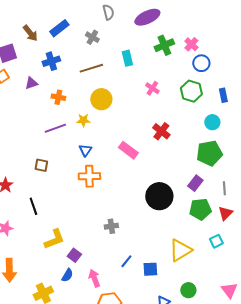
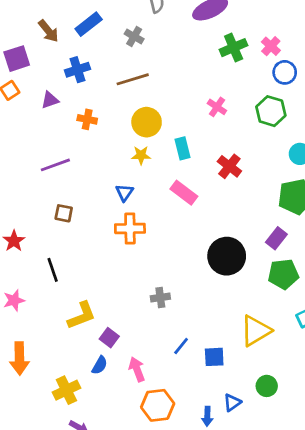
cyan rectangle: (127, 58) -> (182, 148), moved
yellow star: (83, 120) -> (141, 155), moved
purple line: (55, 128) -> (55, 165), moved

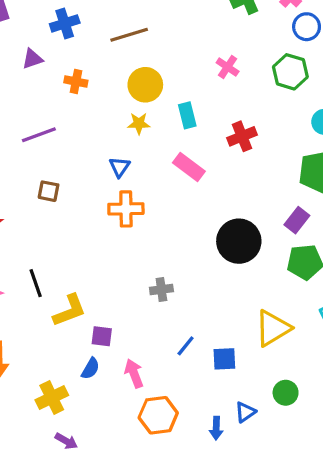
red cross: (229, 166) -> (242, 136), turned 30
black line: (53, 270) -> (36, 283), moved
purple square: (109, 338) -> (102, 336), turned -30

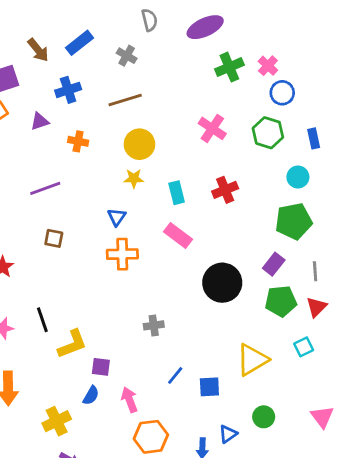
pink cross: (228, 67) -> (212, 128), size x1.4
cyan rectangle: (187, 115) -> (177, 193), moved
pink rectangle: (189, 167) -> (178, 236), moved

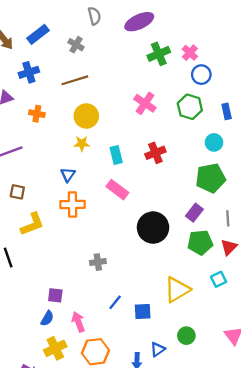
yellow L-shape: (72, 344) -> (32, 224), moved
yellow cross: (57, 421) -> (55, 348), moved

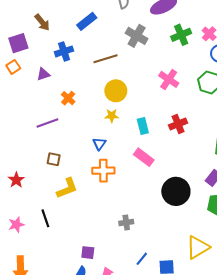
blue rectangle: (38, 34) -> (87, 21), moved
gray cross: (76, 45) -> (137, 36), moved, size x1.5
orange cross: (37, 114) -> (68, 98), moved, turned 32

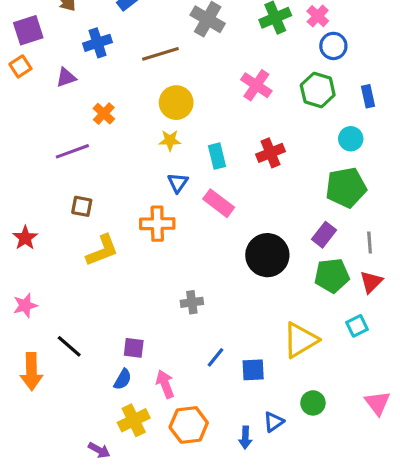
blue triangle: (99, 144) -> (178, 183), moved
black line: (45, 218) -> (69, 346), moved, turned -30

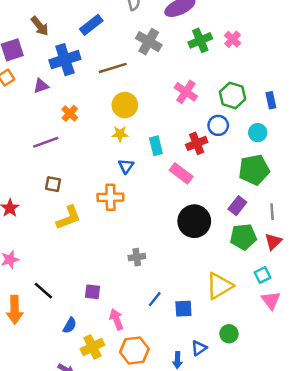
blue cross: (98, 43) -> (65, 60), size x1.4
blue circle: (333, 46) -> (218, 125), moved
pink rectangle: (219, 203) -> (181, 173), moved
blue semicircle: (123, 379) -> (70, 325), moved
pink triangle: (377, 403) -> (271, 300), moved

